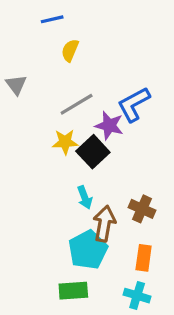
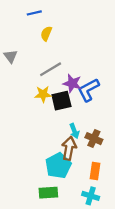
blue L-shape: (134, 104) -> (88, 90), moved
black square: (93, 152) -> (61, 101), turned 30
cyan arrow: (85, 197) -> (74, 131), moved

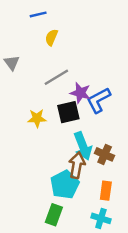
yellow star: (43, 94) -> (37, 118), moved
cyan arrow: (74, 131) -> (83, 146), size x1.6
green rectangle: (48, 193) -> (54, 215), turned -66

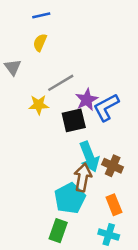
yellow semicircle: (51, 37) -> (40, 43), moved
purple star: (80, 93) -> (87, 100), turned 30
yellow star: (37, 118) -> (39, 105), moved
orange rectangle: (106, 191) -> (114, 205), turned -30

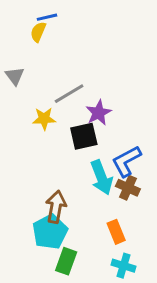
yellow semicircle: (40, 43) -> (38, 32), moved
blue L-shape: (106, 107) -> (126, 161), moved
brown arrow: (83, 177) -> (56, 207), moved
cyan pentagon: (70, 198) -> (50, 232), moved
orange rectangle: (114, 205) -> (116, 232), moved

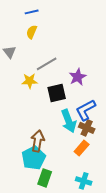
yellow semicircle: (38, 32) -> (32, 32), moved
purple star: (99, 113) -> (78, 77), moved
orange rectangle: (116, 232) -> (82, 148), moved, turned 63

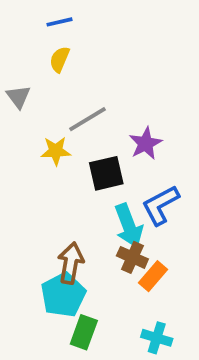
brown cross: (87, 128) -> (132, 257), moved

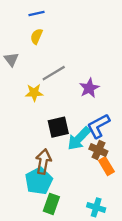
black square: (106, 173) -> (58, 127), moved
cyan arrow: (129, 226) -> (79, 139), turned 65
brown cross: (132, 257) -> (98, 150), moved
orange rectangle: (153, 276) -> (106, 166), moved, turned -72

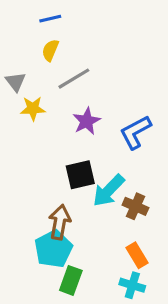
gray line: (54, 73) -> (74, 79), moved
purple star: (89, 88) -> (87, 121), moved
yellow star: (34, 93) -> (33, 109), moved
blue L-shape: (98, 126) -> (135, 132), moved
orange rectangle: (106, 166) -> (137, 255), moved

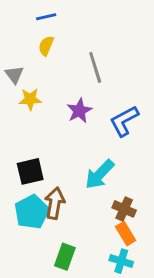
gray line: (74, 79) -> (95, 67), moved, turned -76
black square: (80, 175) -> (30, 171), moved
brown cross: (135, 206) -> (124, 209), moved
cyan pentagon: (53, 249) -> (32, 212), moved

